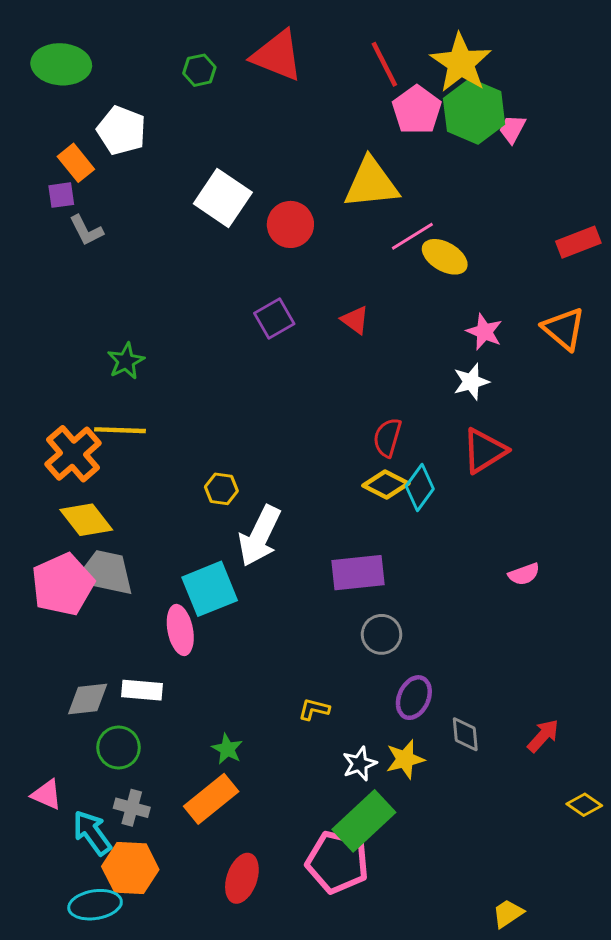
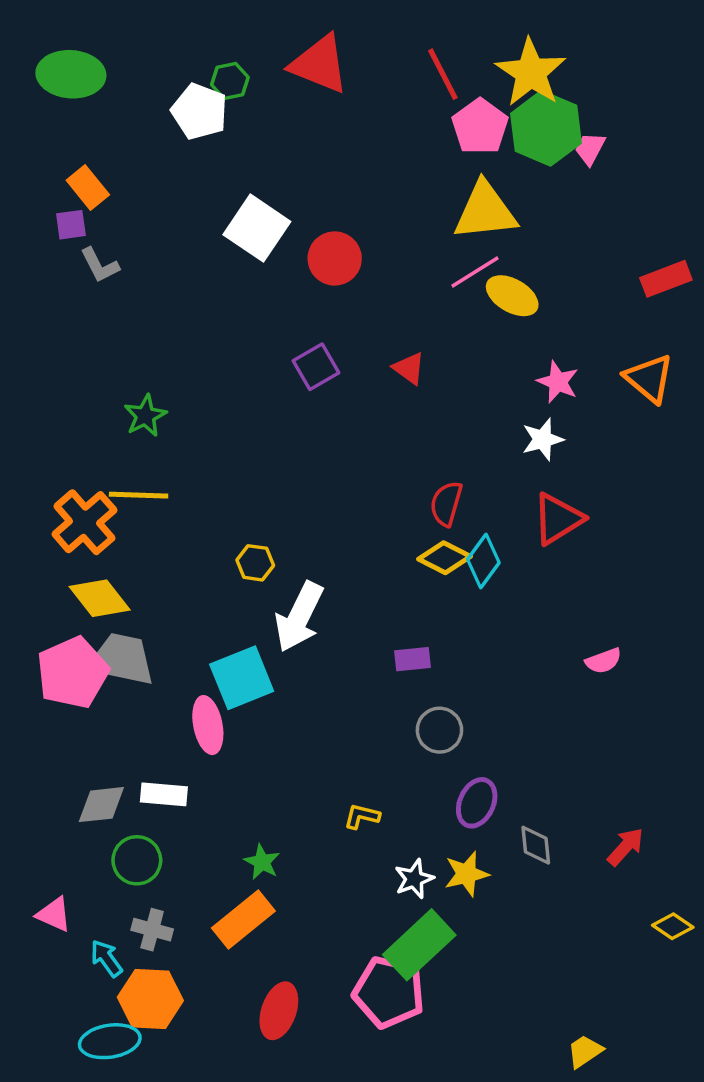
white pentagon: (121, 130) -> (199, 111), moved
yellow triangle: (371, 183) -> (485, 211), moved
purple rectangle: (358, 573) -> (412, 659), size x0.6
cyan arrow: (92, 833) -> (106, 958), size x0.7

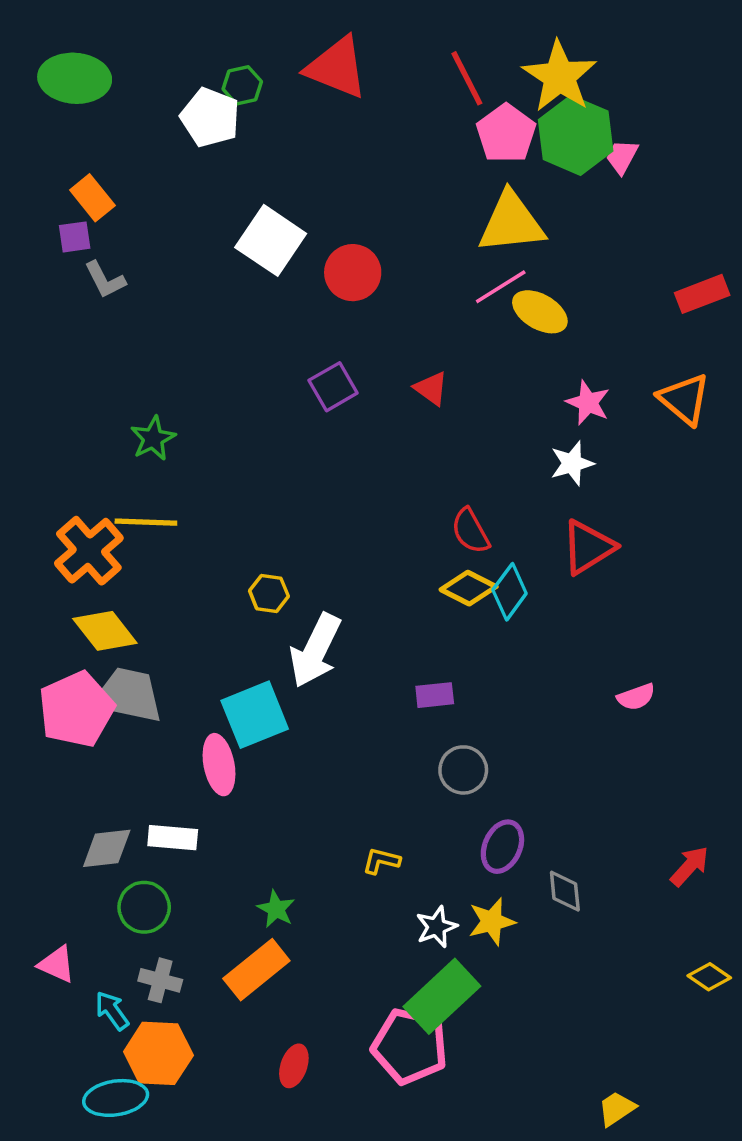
red semicircle: (446, 504) -> (470, 531), turned -45
red arrow: (625, 847) -> (690, 866), moved
red ellipse: (279, 1011) -> (294, 1066), size x0.7

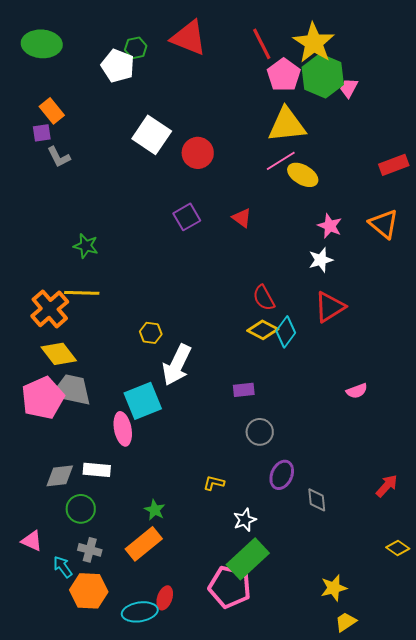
green star: (153, 438) -> (86, 246), turned -30
yellow star: (492, 921) -> (334, 588), moved
cyan ellipse: (116, 1098) -> (140, 612), moved

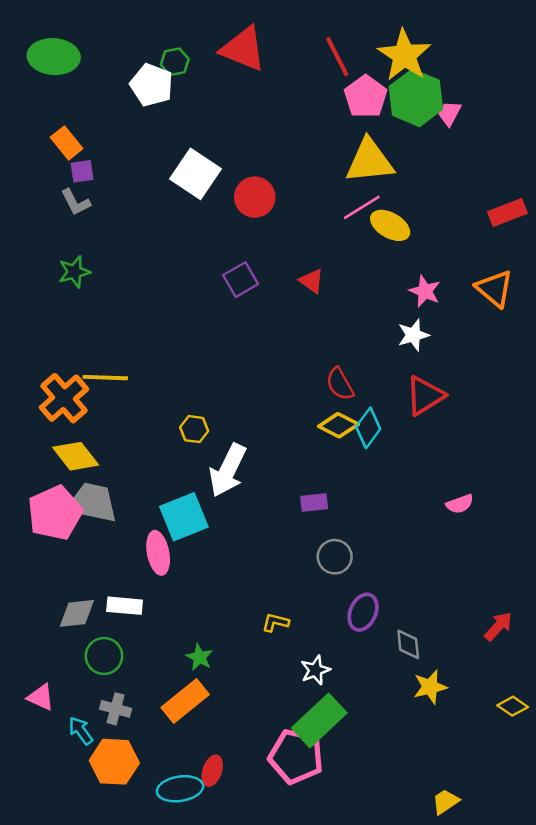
purple square: (42, 133) -> (82, 171), moved
green star: (86, 246) -> (74, 272), moved, turned -30
yellow star: (334, 588) -> (430, 687), moved

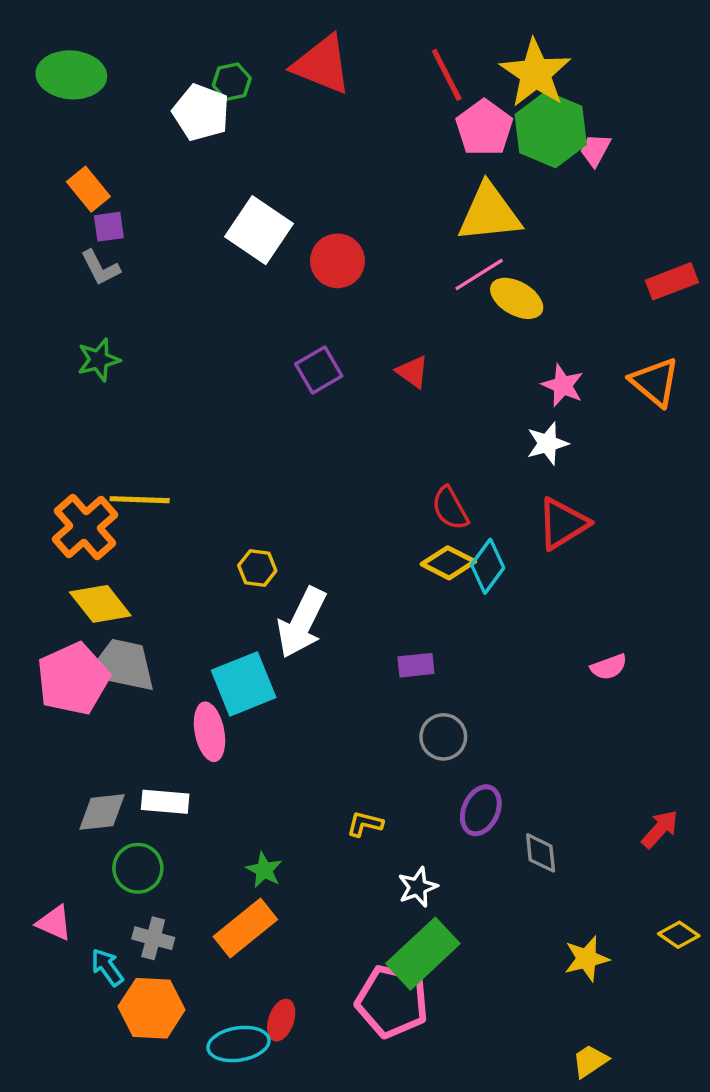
yellow star: (430, 687) -> (587, 959), moved

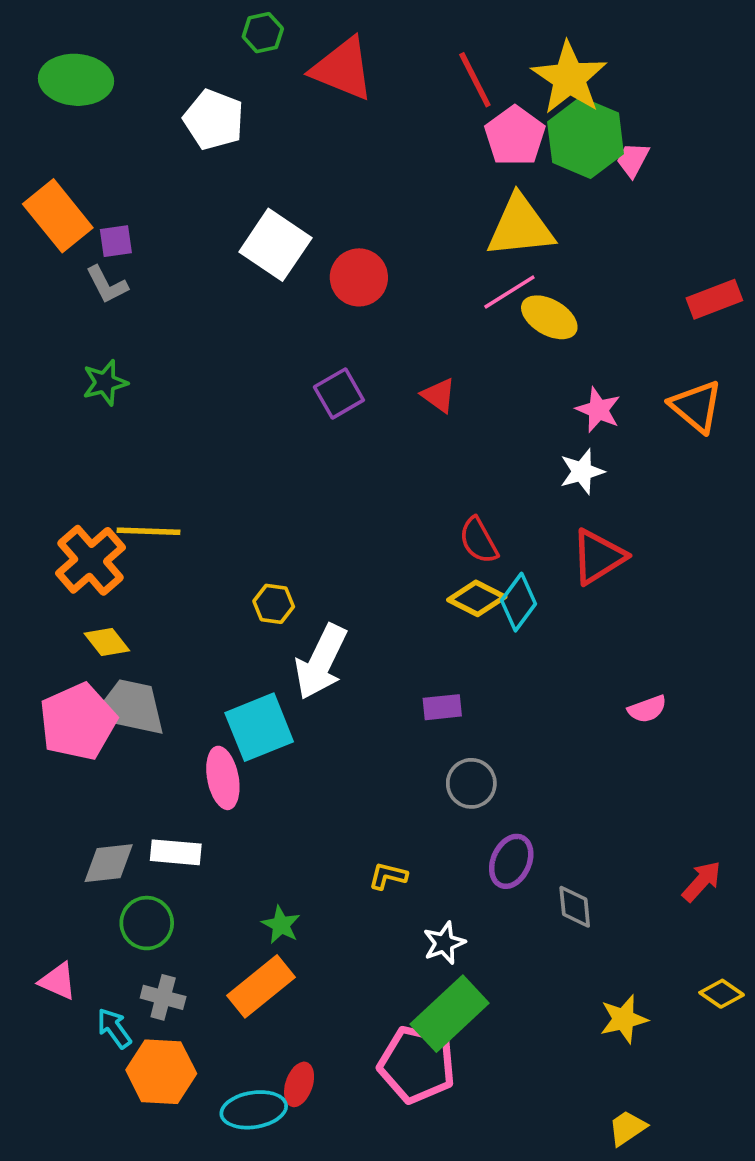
green hexagon: (232, 82) -> (263, 33), moved
orange rectangle: (88, 189) -> (58, 216), moved, size x1.5
yellow diamond: (100, 604) -> (107, 642), size x0.7

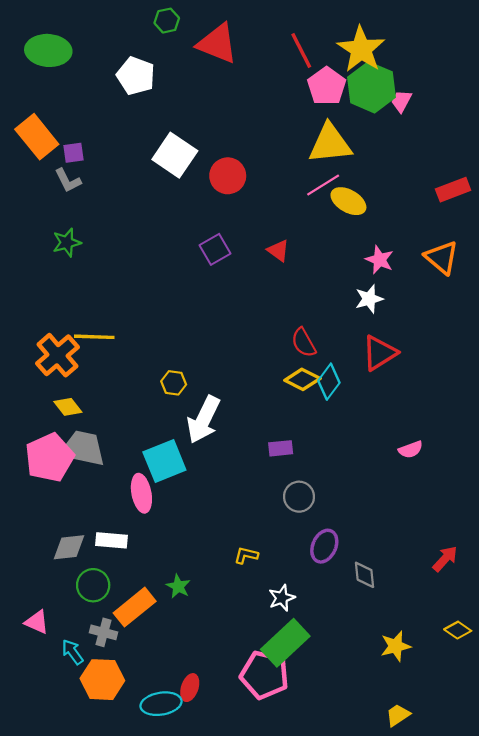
orange rectangle: (261, 986) -> (135, 607), moved

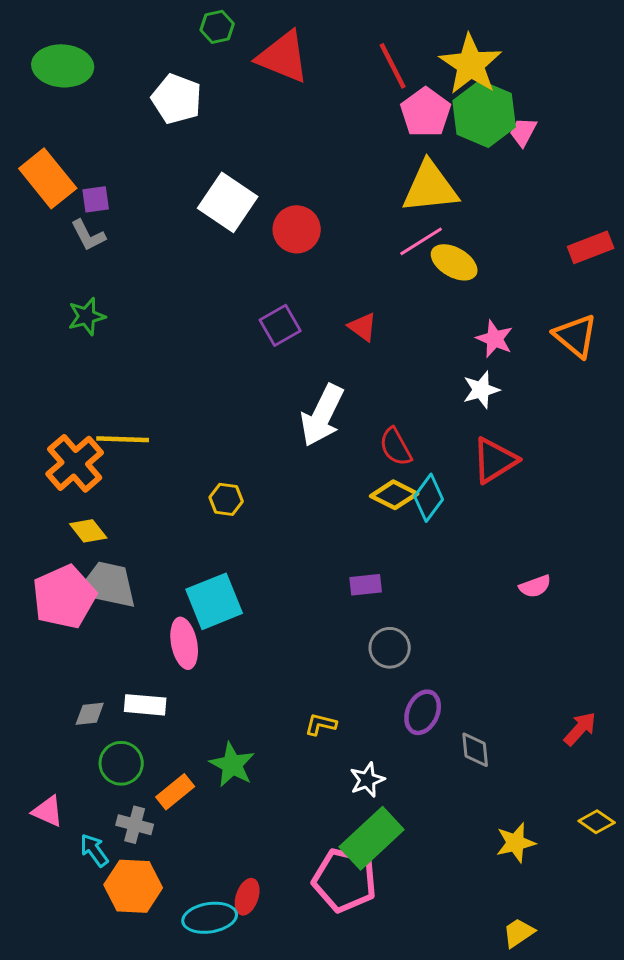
white arrow: (204, 420) -> (322, 415), moved
gray diamond: (69, 547) -> (90, 714), size x0.7
green star: (178, 586) -> (232, 765), size x1.4
orange rectangle: (135, 607) -> (175, 792), size x0.7

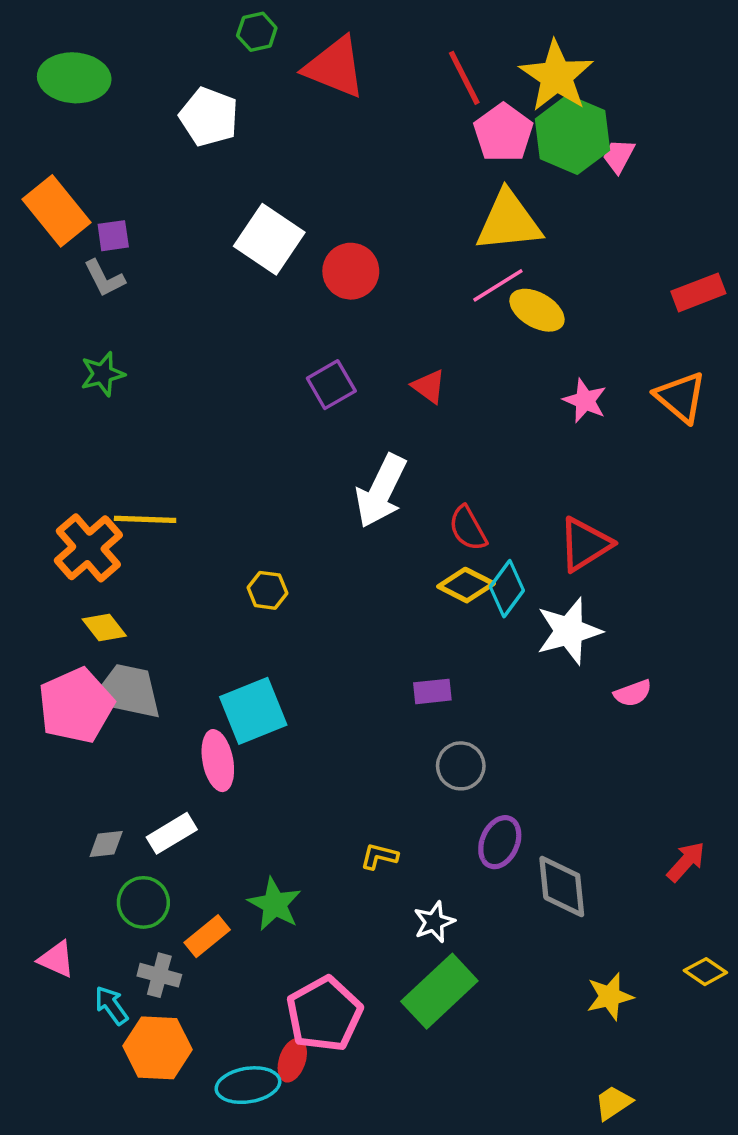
white star: (481, 390) -> (569, 631), moved, size x1.5
white rectangle: (145, 705) -> (172, 833), turned -36
gray diamond: (475, 750) -> (562, 886), size x1.5
pink pentagon: (345, 880) -> (324, 1014), moved, turned 30

